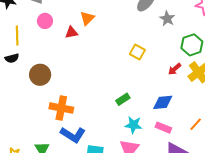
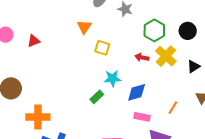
orange triangle: (87, 18) -> (84, 27), moved
red arrow: (175, 69) -> (142, 57), turned 64
cyan star: (133, 125) -> (112, 79), moved

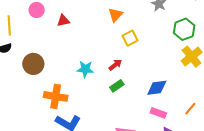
yellow square: (102, 48) -> (130, 38), turned 35
red arrow: (142, 57) -> (115, 65), moved, turned 120
cyan star: (112, 79) -> (85, 69), moved

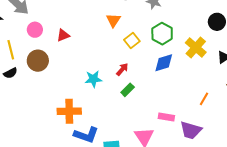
green hexagon: (184, 29) -> (162, 34), moved
brown circle: (33, 64) -> (38, 61), moved
blue diamond: (157, 88) -> (164, 63), moved
pink rectangle: (158, 113) -> (166, 117), moved

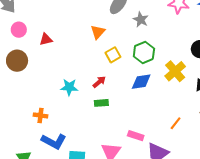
green rectangle: (128, 90) -> (101, 103), turned 32
orange cross: (69, 111) -> (41, 115), size x0.6

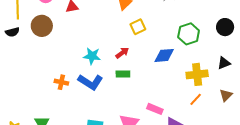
green hexagon: (144, 53) -> (189, 34), moved
yellow cross: (175, 71) -> (197, 74), moved, turned 30
blue L-shape: (54, 141) -> (90, 82), moved

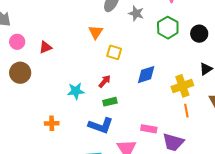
yellow square: (138, 27) -> (114, 52), turned -35
green hexagon: (189, 34) -> (168, 28), moved
blue L-shape: (90, 82) -> (101, 126), moved
orange line: (196, 99) -> (186, 111), turned -40

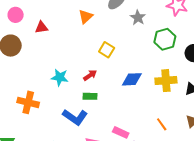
orange triangle: (96, 32) -> (86, 17), moved
yellow cross: (182, 86) -> (166, 81), moved
orange line: (186, 111) -> (162, 124), turned -40
orange cross: (52, 123) -> (28, 102), size x1.5

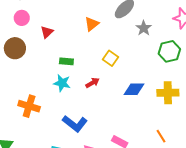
red triangle: (41, 27) -> (47, 32), turned -40
green rectangle: (90, 96) -> (66, 61), moved

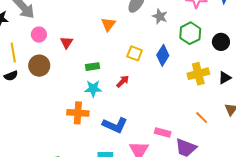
blue diamond: (134, 89) -> (163, 55), moved, turned -45
orange cross: (29, 106) -> (78, 113), moved

